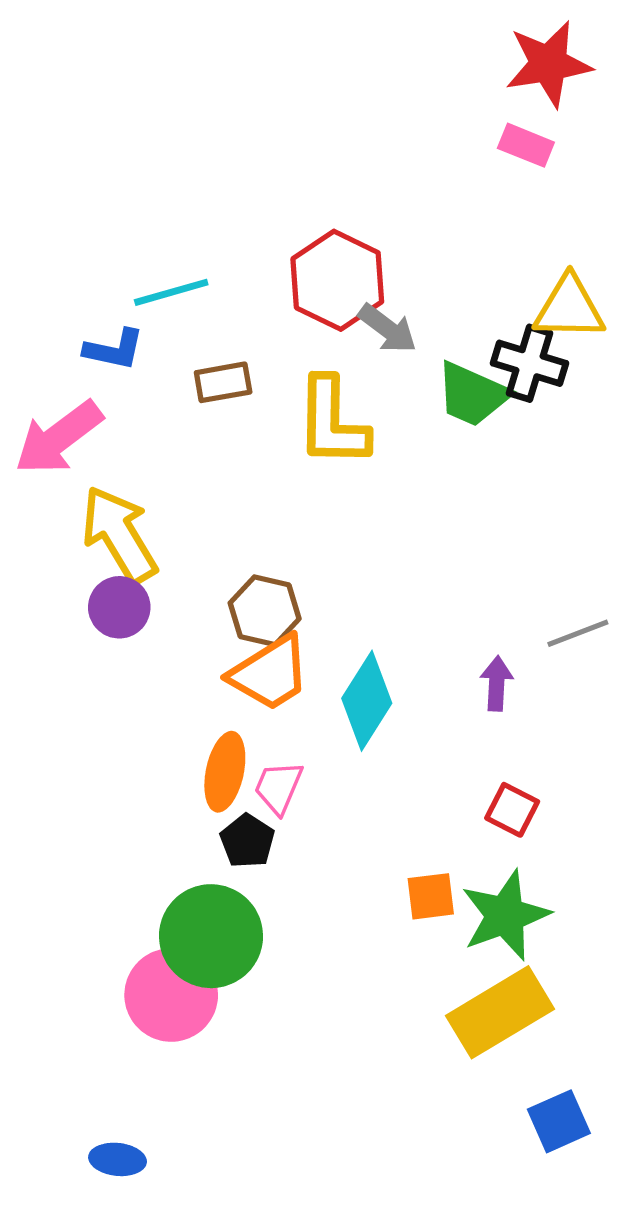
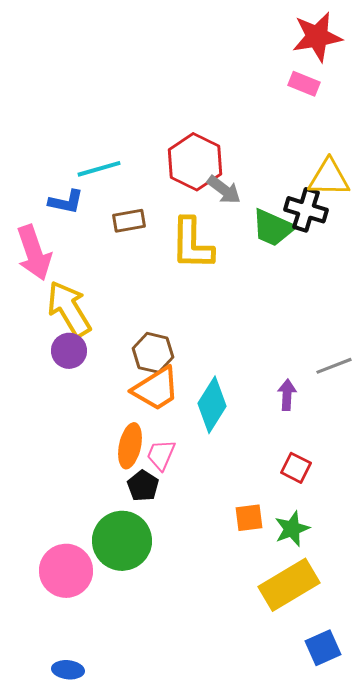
pink arrow: (59, 438) -> (34, 253), turned -72
green star: (505, 915) -> (292, 529), size x0.7
pink circle: (171, 995) -> (66, 571), moved

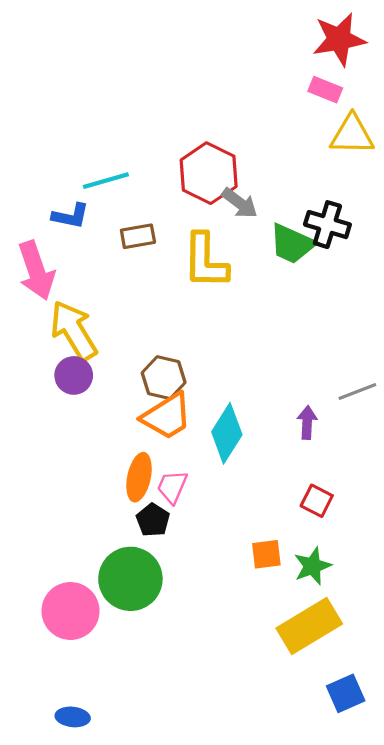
yellow triangle: (329, 178) -> (352, 135), moved

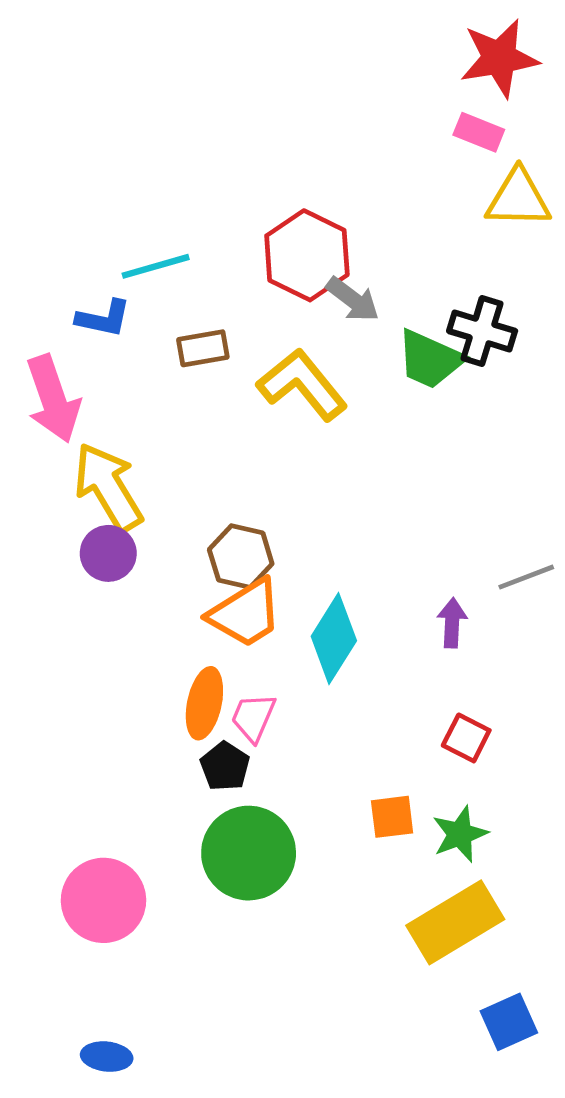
yellow L-shape: (205, 261) -> (302, 385), turned 140
green circle: (130, 579) -> (249, 853), moved

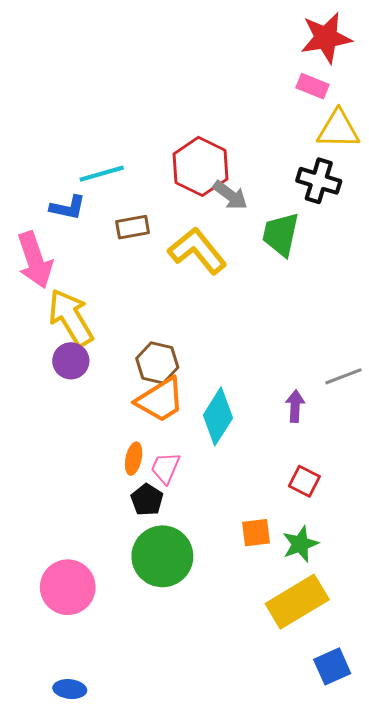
black cross: (482, 331) -> (319, 181), moved
green trapezoid: (430, 359) -> (281, 234), turned 78
orange ellipse: (204, 703) -> (134, 459), size x0.7

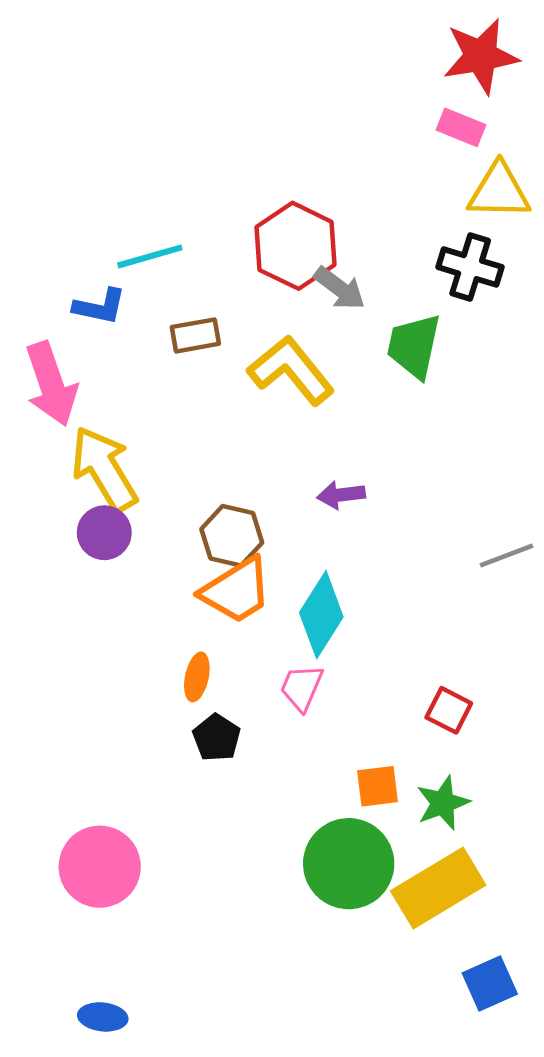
purple arrow: (295, 406) -> (341, 495), moved, turned -100
pink trapezoid: (165, 468) -> (302, 688), moved
green circle: (162, 556) -> (349, 864), moved

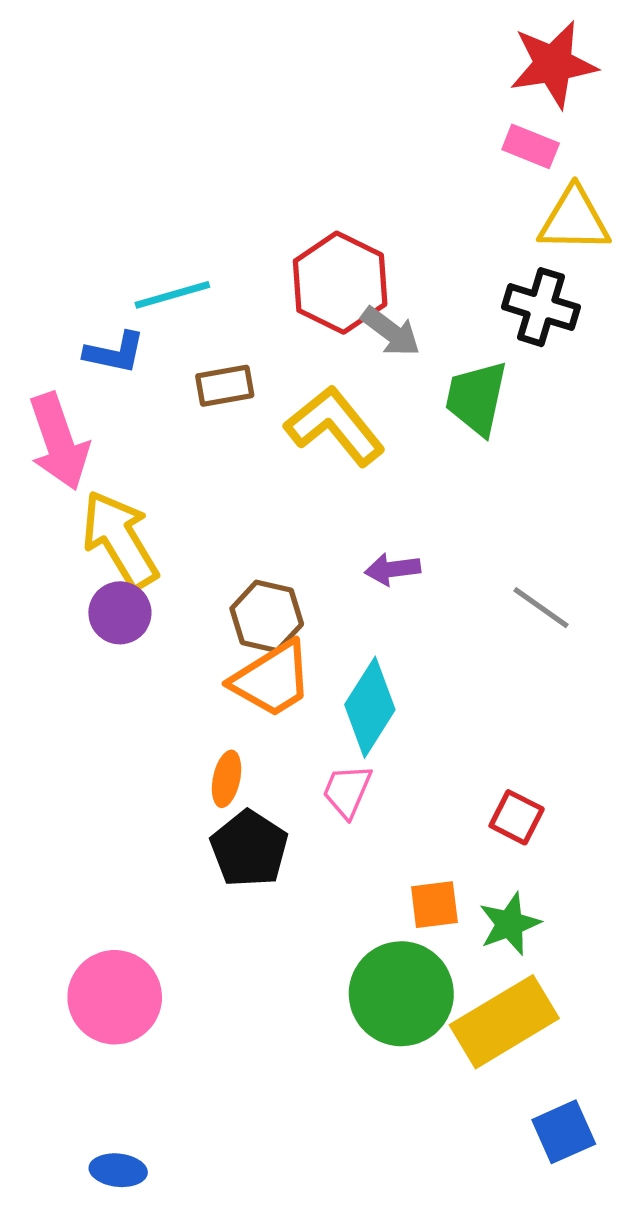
gray line: (507, 555) -> (541, 608), moved, turned 56
black pentagon: (217, 738) -> (249, 849), size x1.4

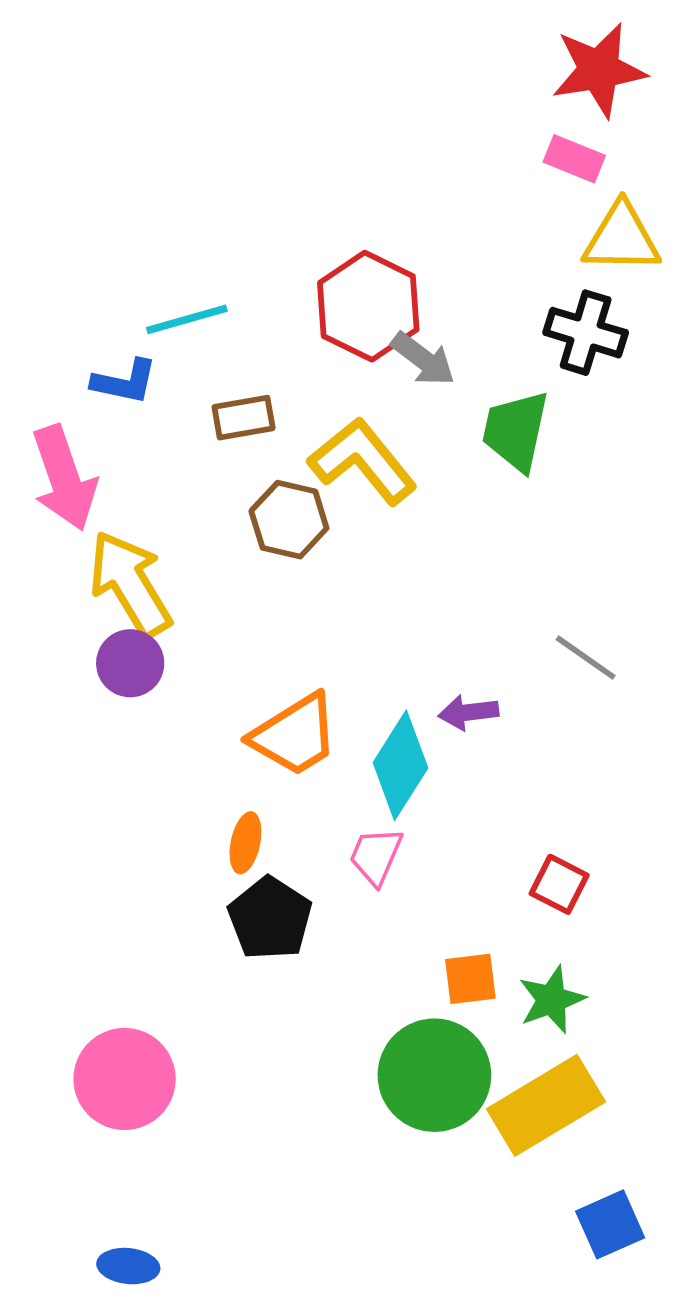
purple arrow: (392, 569) -> (468, 712), moved
brown hexagon: (267, 616) -> (289, 520), moved

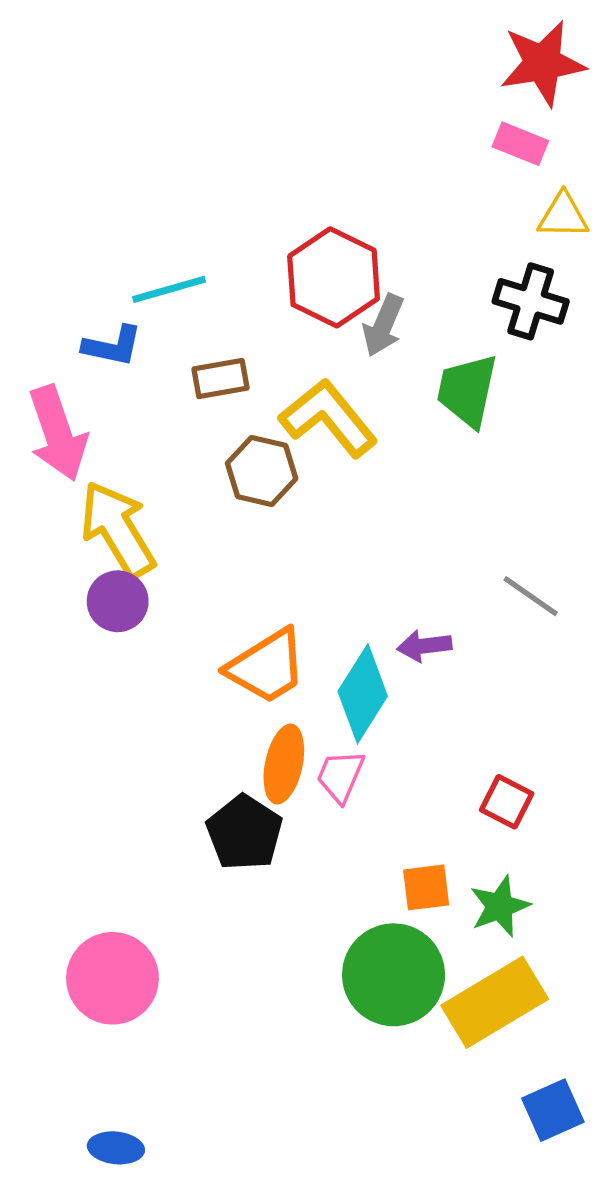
yellow triangle: (621, 238) -> (563, 216), size x0.7
gray arrow: (423, 359) -> (383, 325), turned 76
orange ellipse: (245, 843) -> (284, 764), moved, size x1.4

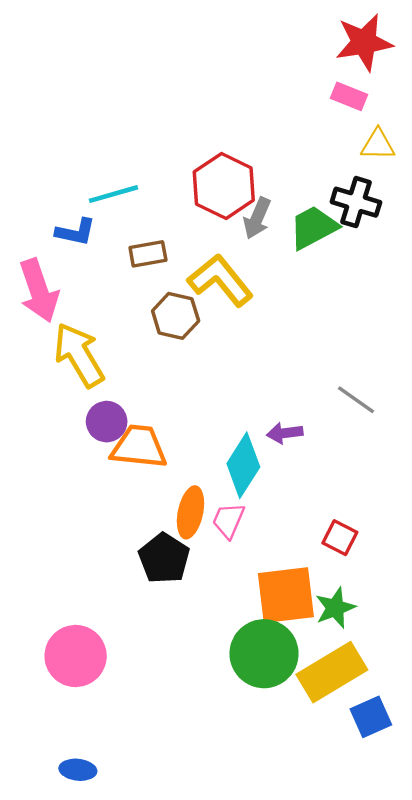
green trapezoid: (467, 390) -> (313, 227), moved, turned 50
purple circle: (118, 601) -> (107, 422), moved
orange trapezoid: (267, 666) -> (139, 447), moved, turned -142
orange square: (426, 887) -> (286, 595), size x1.8
blue square: (553, 1110) -> (371, 717), moved

